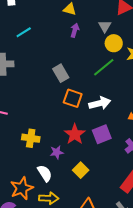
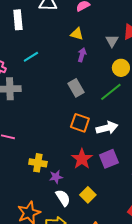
gray triangle: (105, 26) -> (112, 41), moved
gray rectangle: (61, 73) -> (76, 88), moved
purple star: (57, 152) -> (56, 177), moved
white semicircle: (45, 173) -> (63, 198), moved

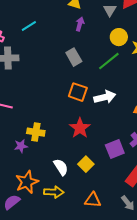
purple square: (109, 159) -> (115, 149), moved
purple star: (56, 177) -> (21, 146), moved

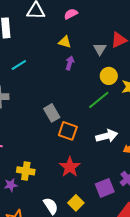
gray rectangle: (74, 57) -> (52, 113), moved
white arrow: (105, 97) -> (107, 136), moved

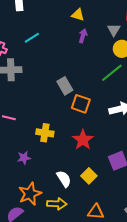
gray triangle: (100, 49) -> (114, 30), moved
yellow cross: (26, 171) -> (45, 133), moved

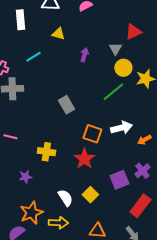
yellow triangle: (78, 15) -> (58, 34), moved
orange square: (81, 104) -> (92, 134), moved

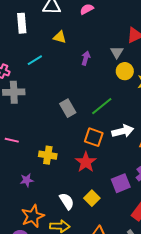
green line: (113, 92) -> (102, 106), moved

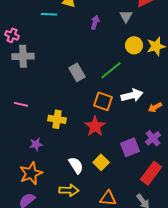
cyan line: (35, 60) -> (49, 14), moved, turned 35
yellow circle: (125, 71) -> (134, 45), moved
orange star: (33, 216) -> (31, 173), moved

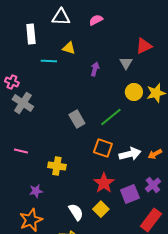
gray cross: (23, 56) -> (23, 103), turned 35
white arrow: (132, 95) -> (130, 154), moved
red star: (95, 126) -> (104, 183), moved

